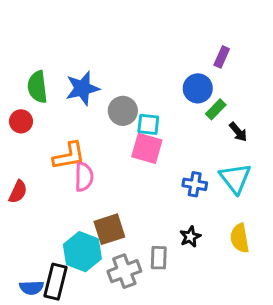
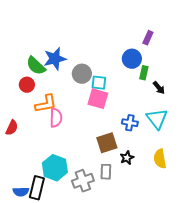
green semicircle: (37, 87) -> (36, 66), moved, turned -40
green rectangle: (216, 109) -> (144, 73), turned -32
red circle: (21, 121) -> (27, 85), moved
brown square: (109, 229) -> (107, 143), moved

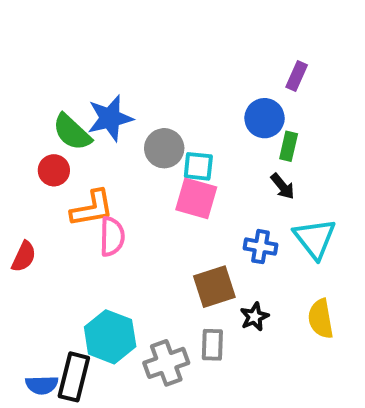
black arrow: (159, 88) -> (283, 186), moved

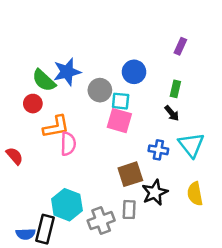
blue circle: (265, 118) -> (134, 72), moved
red semicircle: (24, 257) -> (15, 156), turned -66
black star: (254, 317) -> (155, 192), size x1.5

